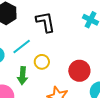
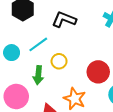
black L-shape: (45, 22) -> (64, 19), turned -60

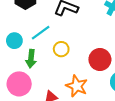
green arrow: (38, 75) -> (31, 59), moved

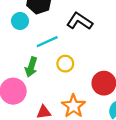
cyan circle: (14, 41) -> (20, 21), moved

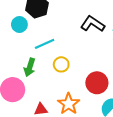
black L-shape: (80, 21) -> (93, 24), moved

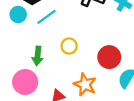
cyan line: (45, 44) -> (47, 17), moved

